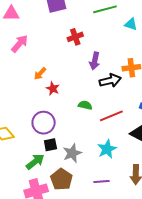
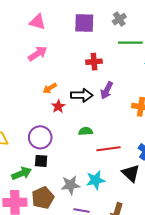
black arrow: (110, 81) -> (82, 95), moved
green semicircle: (85, 105) -> (86, 131), turned -32
gray star: (72, 153) -> (71, 185), moved

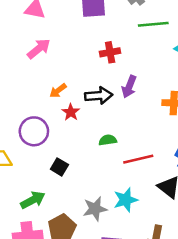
purple circle: (40, 137) -> (34, 131), moved
black square: (41, 161) -> (59, 167), moved, turned 32

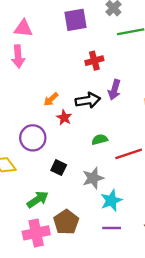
pink arrow: (39, 49) -> (18, 56), moved, turned 130
cyan star: (126, 200) -> (111, 200), moved
gray star: (95, 209) -> (93, 178), moved

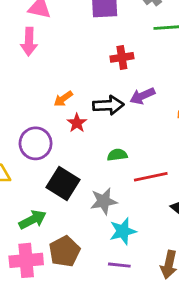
purple arrow: (114, 90) -> (142, 96), turned 42
black square: (59, 168) -> (63, 183), size x1.6

